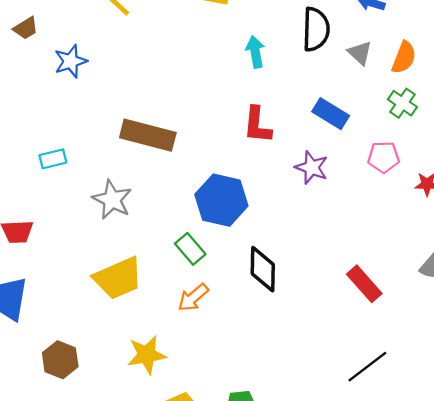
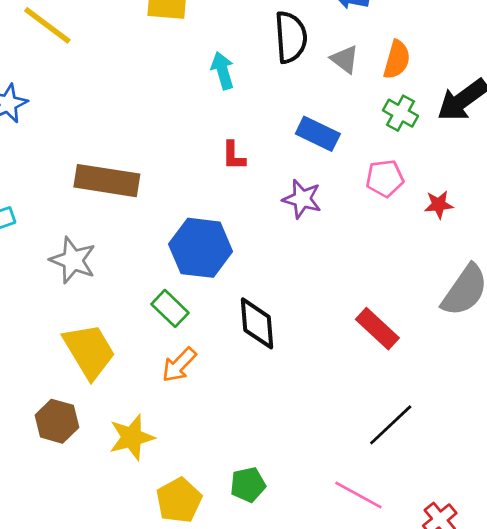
red L-shape: (257, 125) -> (234, 156), size x0.7
yellow trapezoid: (118, 278) -> (89, 351), turned -92
brown hexagon: (60, 360) -> (57, 421), moved

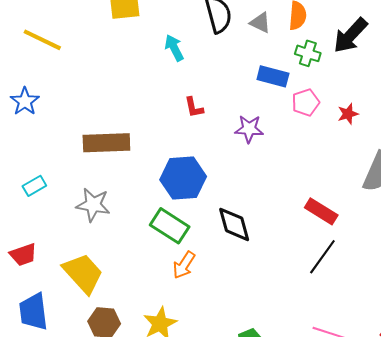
blue rectangle: (318, 134) -> (273, 76), moved
green rectangle: (170, 308) -> (170, 226), size x1.4
yellow trapezoid: (89, 351) -> (83, 273), moved
black line: (391, 425) -> (322, 257), moved

